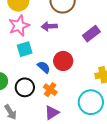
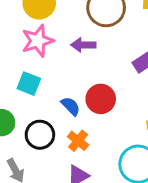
cyan square: (25, 49) -> (29, 84), moved, turned 35

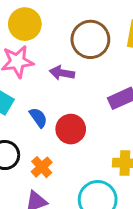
blue semicircle: (71, 106) -> (38, 118), moved

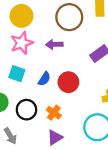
blue semicircle: (38, 118) -> (44, 79), turned 80

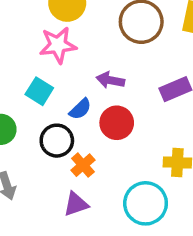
purple arrow: (54, 44) -> (110, 80), moved
black circle: (26, 110) -> (57, 141), moved

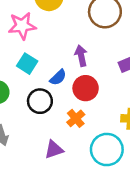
pink star: (58, 45) -> (22, 26), moved
purple arrow: (110, 80) -> (81, 56), turned 66
orange cross: (83, 165) -> (76, 118), moved

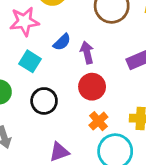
blue semicircle: (58, 77) -> (62, 42), moved
orange cross: (76, 118) -> (98, 121), moved

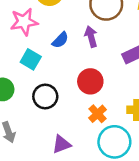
purple arrow: (87, 53) -> (91, 37), moved

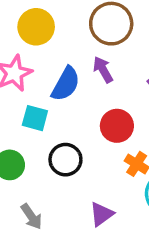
blue semicircle: (60, 40) -> (66, 84), size x1.5

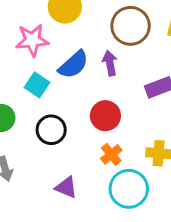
purple triangle: (102, 214) -> (66, 187), turned 40

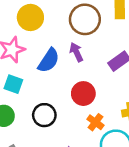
cyan square: (37, 85) -> (13, 84), moved

